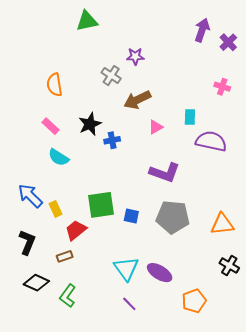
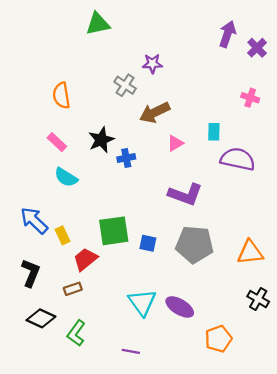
purple line: (129, 304) -> (131, 351), moved, turned -35

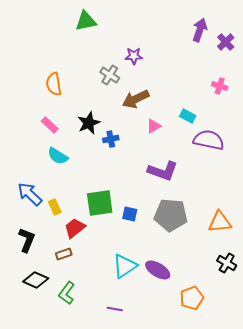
cyan rectangle: (214, 132) -> (188, 116), turned -63
cyan triangle: (142, 302) -> (125, 266), turned 32

